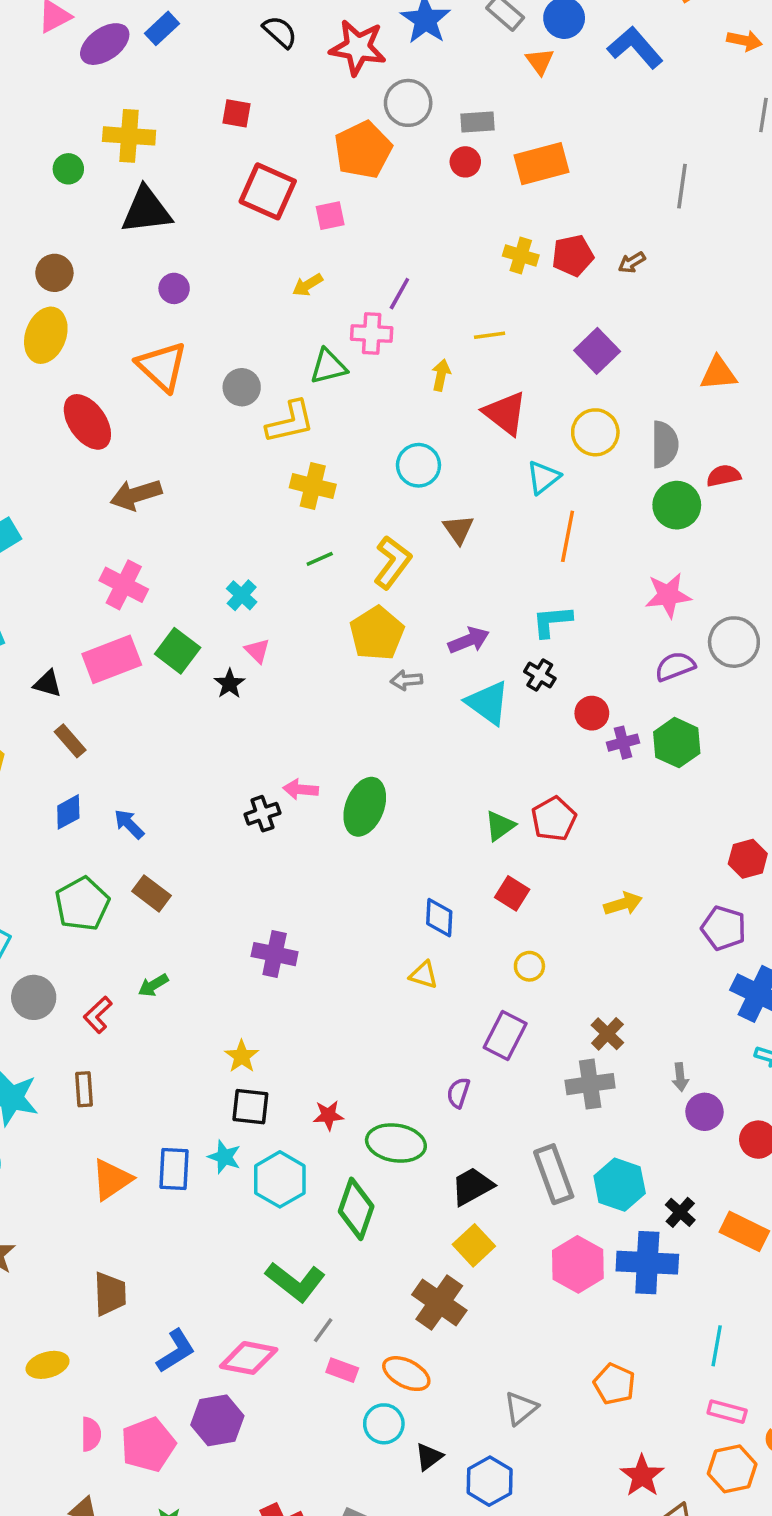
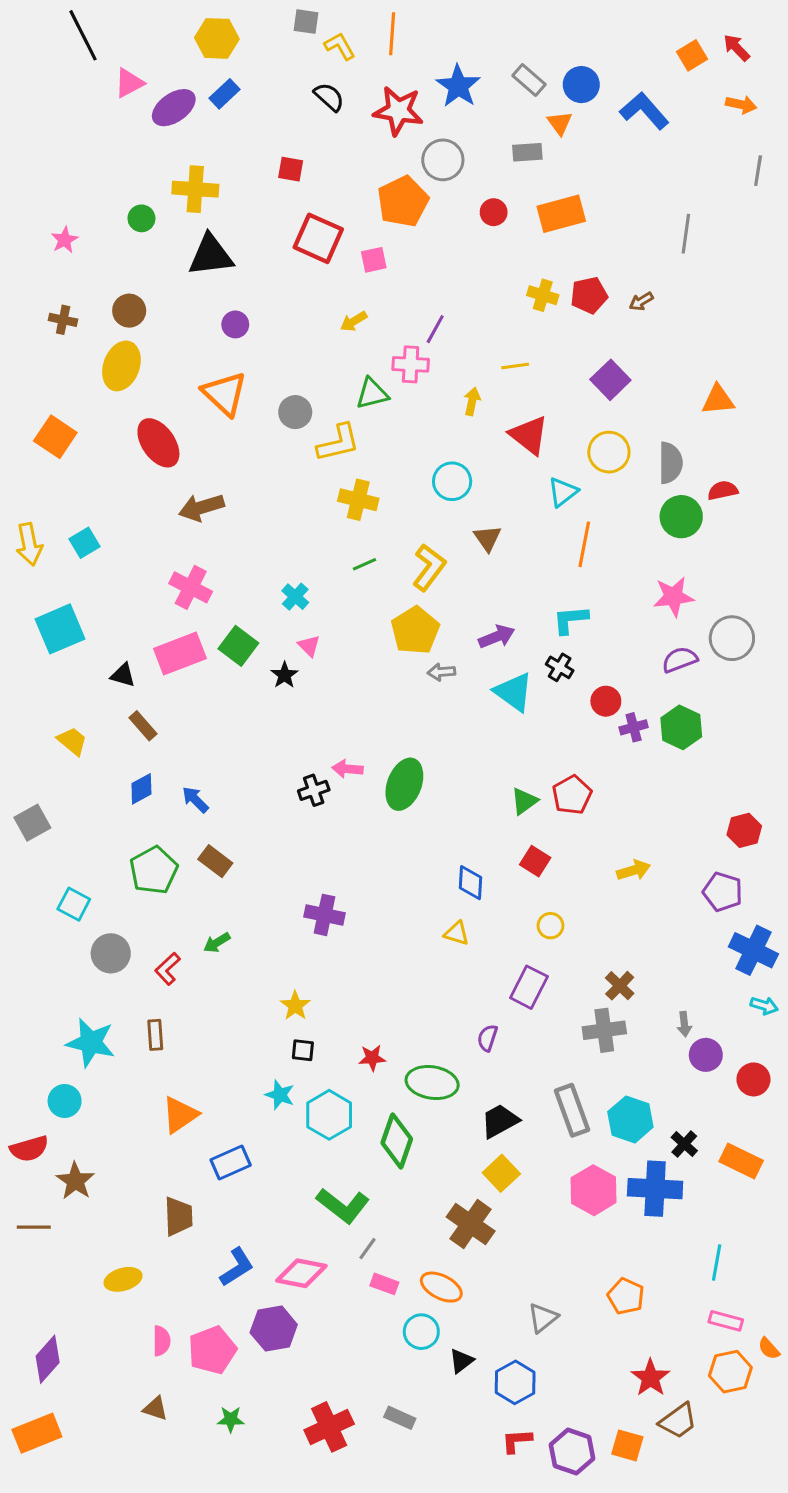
gray rectangle: (477, 122) -> (527, 152), moved
black square: (250, 1107) -> (303, 1050), size x0.7
blue rectangle: (174, 1169) -> (231, 1162), moved, turned 63

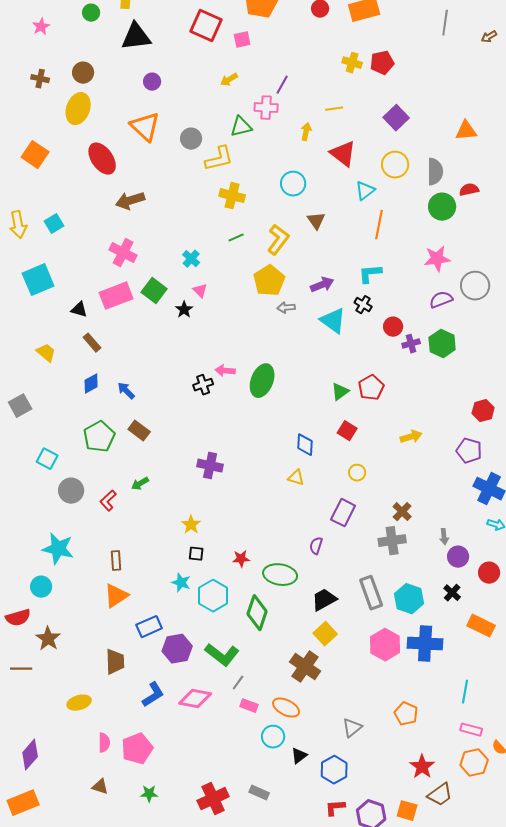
brown arrow: (641, 301) -> (489, 37), moved
brown rectangle: (155, 1035) -> (116, 561), moved
black cross: (684, 1144) -> (452, 593), moved
purple hexagon: (274, 1329) -> (177, 649), moved

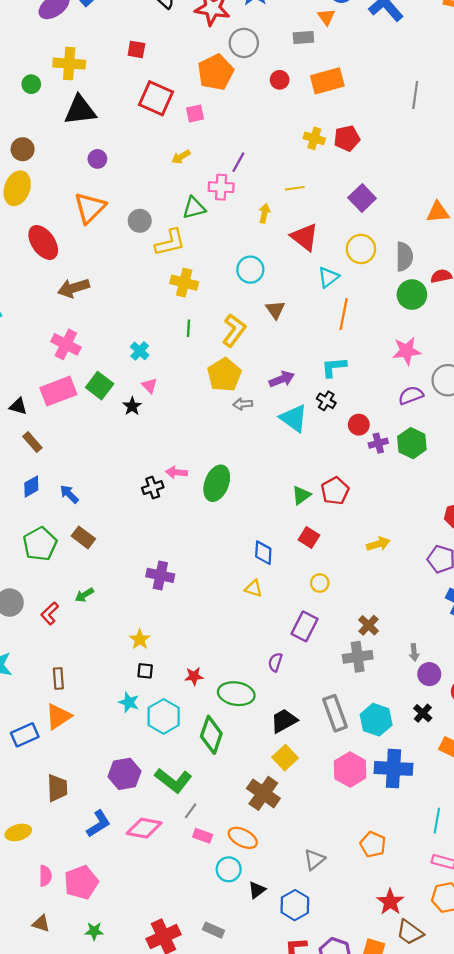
orange triangle: (145, 127) -> (90, 208), turned 32
green line: (236, 238) -> (189, 328), turned -63
blue rectangle: (149, 627) -> (25, 735), moved
brown trapezoid: (440, 795) -> (410, 932), turned 72

